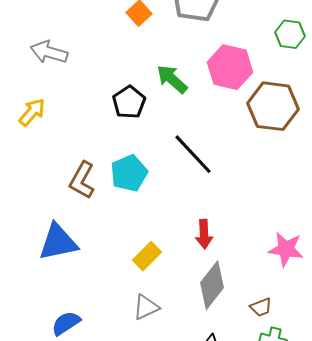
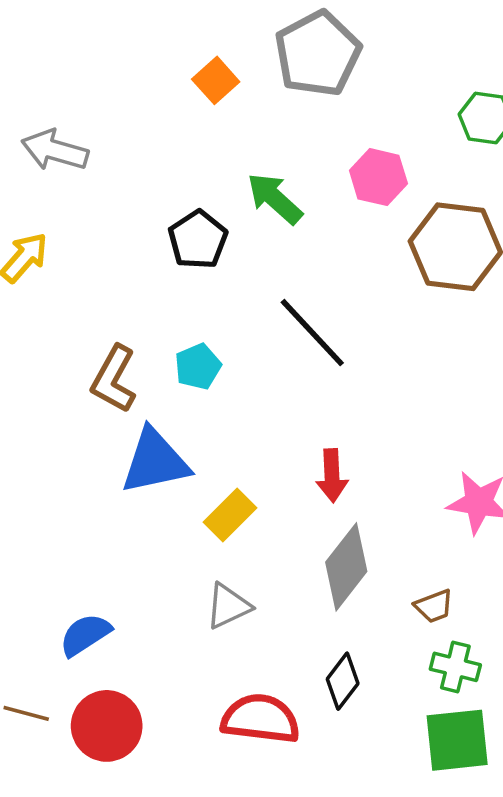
pink hexagon: (230, 67) -> (378, 177), size x0.7
cyan pentagon: (129, 173) -> (198, 367), size x0.7
blue triangle: (58, 242) -> (155, 461), moved

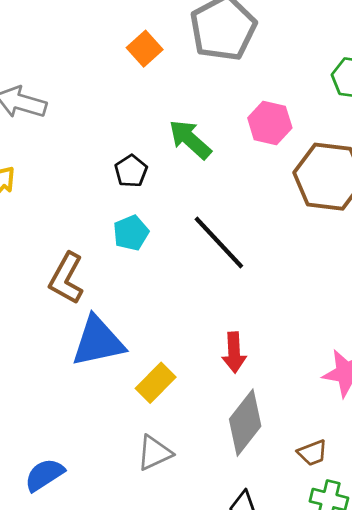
black pentagon: (198, 240) -> (131, 171), size x0.7
cyan pentagon: (198, 367) -> (131, 233), moved

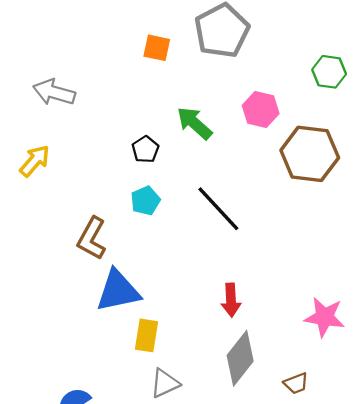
orange square: (145, 49) -> (157, 48), turned -36
yellow rectangle: (156, 383) -> (147, 335), moved, turned -36

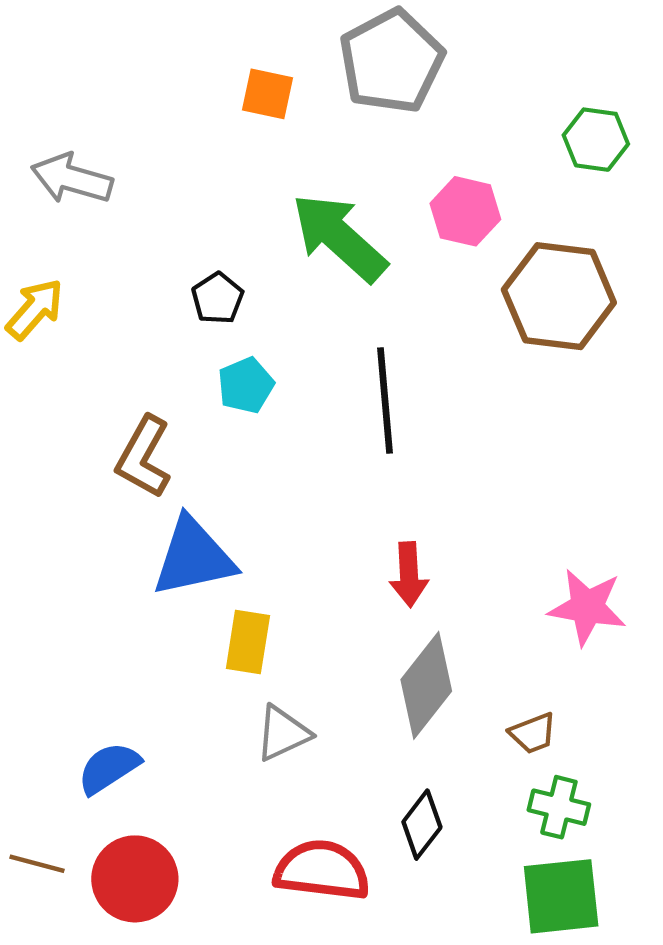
green arrow: (194, 123) -> (339, 237), size x1.4
black pentagon: (145, 149) -> (218, 298), moved
black line: (218, 209) -> (385, 401), turned 38

